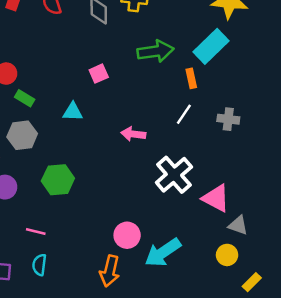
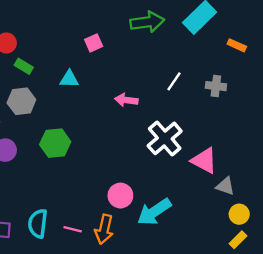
orange rectangle: (191, 78) -> (237, 45), moved, turned -54
pink line: (36, 231) -> (73, 229), moved
yellow circle: (227, 255) -> (239, 214), moved
cyan semicircle: (39, 265) -> (38, 223), size x1.4

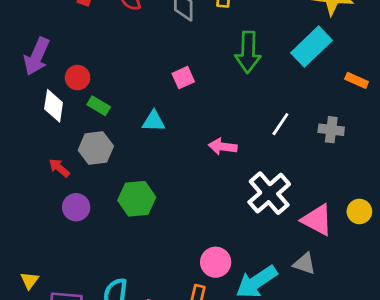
green arrow: (147, 22) -> (248, 52), turned 100
gray triangle: (225, 186) -> (304, 264), moved
yellow circle: (239, 214) -> (359, 211), moved

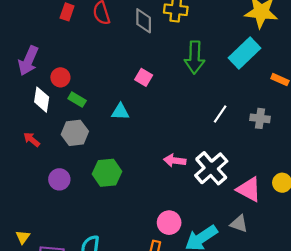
pink square: (183, 78) -> (144, 77), turned -35
pink arrow: (223, 147) -> (175, 161), moved
red arrow: (59, 168) -> (32, 139), moved

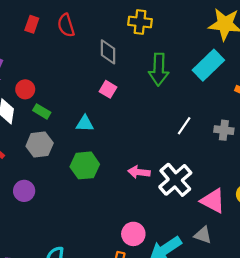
gray diamond: (144, 21) -> (108, 52), moved
green hexagon: (107, 173) -> (85, 165), moved

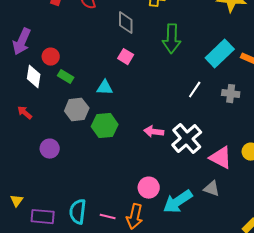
cyan rectangle: (208, 65) -> (220, 54), moved
gray hexagon: (40, 145) -> (77, 110), moved

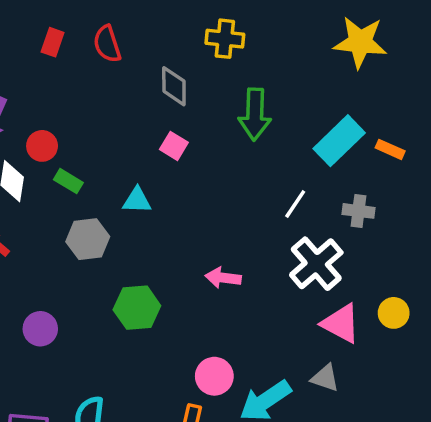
green hexagon: (105, 126) -> (137, 308), moved
white cross: (187, 139) -> (316, 264), moved
purple circle: (50, 149) -> (40, 329), moved

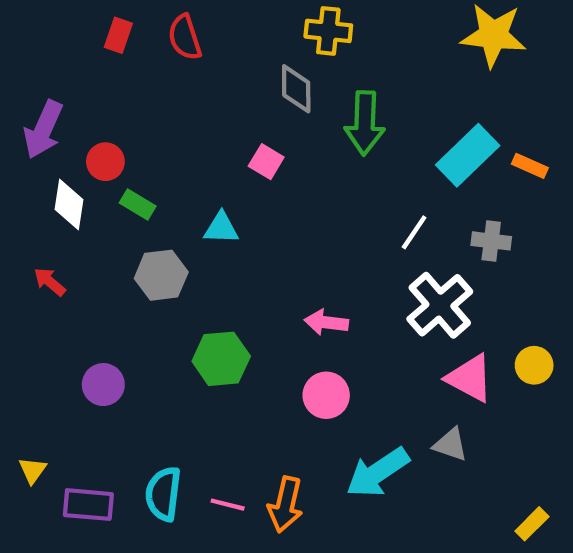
gray diamond: (174, 86) -> (296, 89), moved
pink circle: (214, 376) -> (326, 395), moved

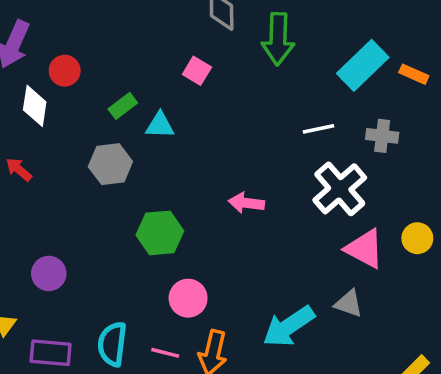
green rectangle: (138, 205) -> (123, 106), moved, turned -68
white line: (414, 232) -> (319, 129), turned 44
purple circle: (103, 385) -> (49, 273), moved
pink circle: (326, 395) -> (188, 298), moved

